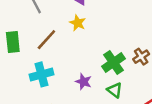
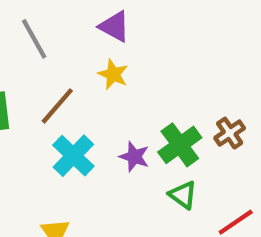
cyan cross: (42, 74) -> (73, 156), moved, turned -30
purple star: (84, 82) -> (134, 157), moved

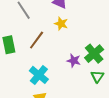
cyan cross: (73, 156) -> (39, 75), moved
green triangle: (183, 195) -> (97, 76), turned 32

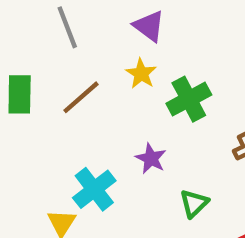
green cross: (94, 54) -> (189, 99), moved
cyan cross: (39, 75) -> (94, 189), moved

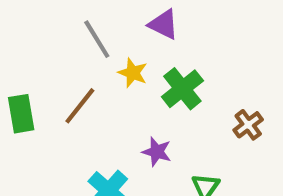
purple triangle: (149, 26) -> (164, 24), moved
gray line: (67, 27) -> (97, 39), moved

